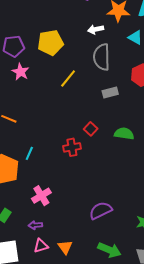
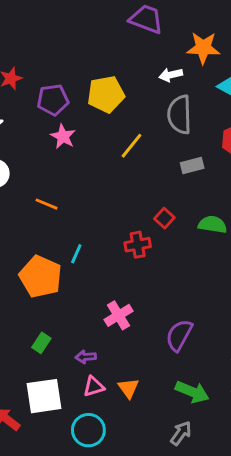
pink cross: (41, 196) -> (119, 315), moved
purple semicircle: (101, 210) -> (179, 335), turned -35

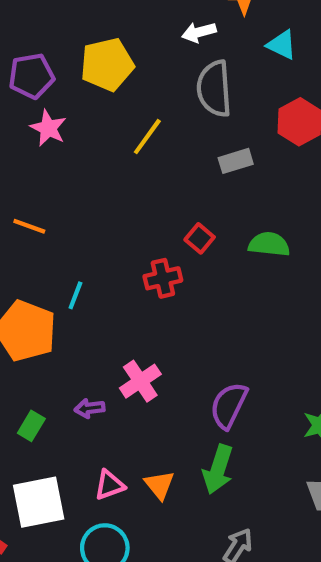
purple arrow: (86, 357) -> (89, 408), moved
green arrow: (192, 392) -> (218, 469), moved, turned 88

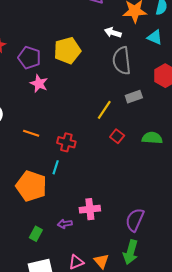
white arrow: (199, 32) -> (113, 33), turned 35
purple pentagon: (31, 76) -> (29, 58), turned 30
yellow line: (147, 137) -> (104, 110), moved
red cross: (163, 278) -> (66, 142), moved, turned 30
pink cross: (140, 381) -> (90, 209), turned 30

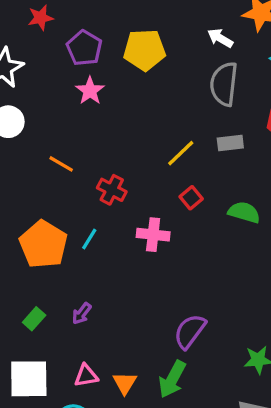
cyan line: (56, 167) -> (89, 239), moved
pink cross: (90, 209) -> (153, 235), moved
purple arrow: (65, 224) -> (82, 314), turned -56

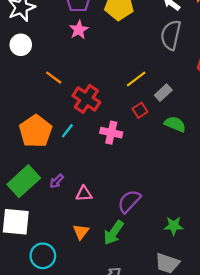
gray rectangle: (230, 143) -> (163, 93), moved, turned -42
red cross: (112, 190) -> (86, 99), size x1.4
green rectangle: (34, 319) -> (24, 181), size x2.0
pink triangle: (86, 376) -> (84, 194), moved

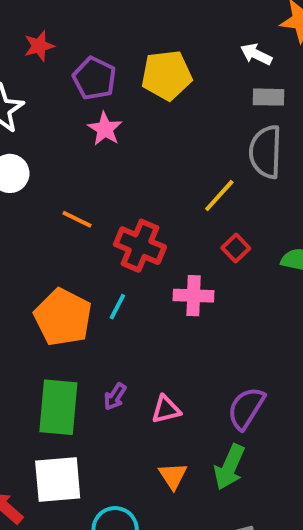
gray semicircle: (171, 35) -> (266, 152), moved
gray rectangle: (163, 93) -> (269, 97), moved, turned 54
green rectangle: (24, 181) -> (58, 407), turned -32

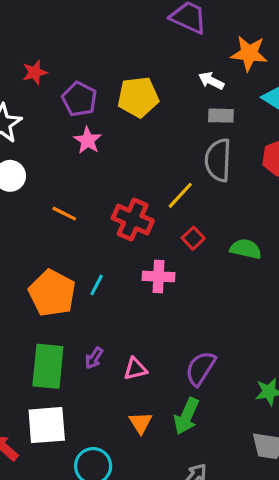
red cross: (140, 246) -> (133, 219), moved

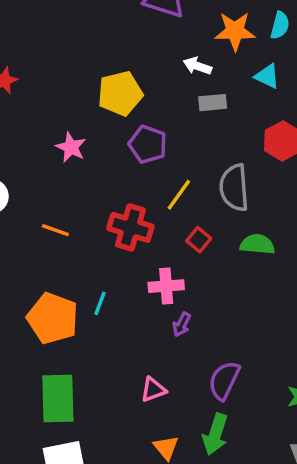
purple pentagon: (79, 99) -> (148, 144), moved
gray semicircle: (218, 160) -> (234, 188), moved
purple arrow: (94, 358) -> (182, 324), moved

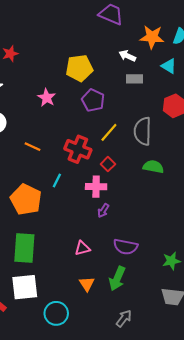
red square: (199, 240) -> (108, 164), moved
cyan line: (100, 303) -> (57, 181), moved
purple semicircle: (224, 380) -> (126, 247), turned -110

